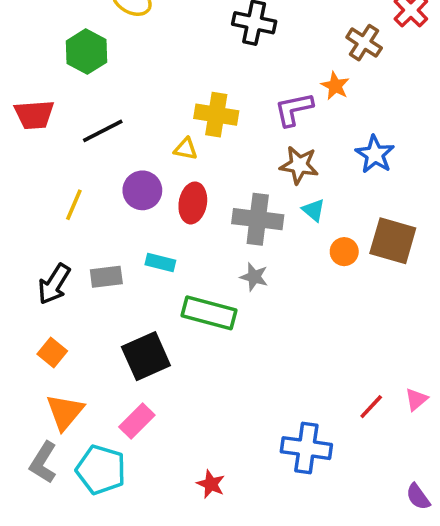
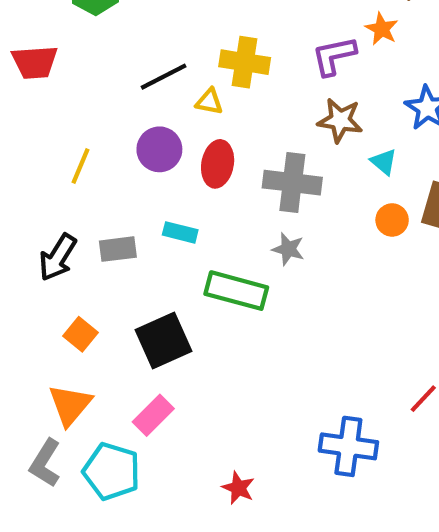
black line: (103, 131) -> (164, 77), moved
cyan triangle: (314, 210) -> (384, 162), moved
orange square: (52, 353) -> (80, 334), moved

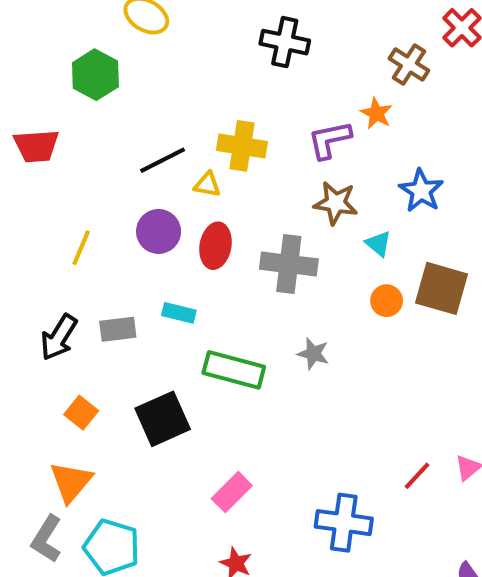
gray star: (288, 249) -> (313, 354), moved
pink rectangle: (153, 415) -> (232, 492), moved

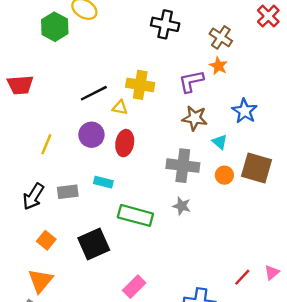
brown cross: (409, 64) -> (221, 37), moved
green hexagon: (95, 75) -> (55, 27), moved
gray cross: (289, 264) -> (183, 166), moved

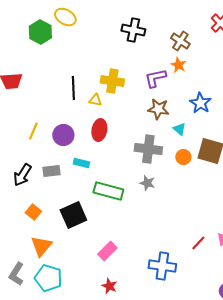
black line: (94, 93) -> (73, 88), turned -65
purple circle: (91, 135) -> (63, 135), moved
orange triangle: (40, 281) -> (41, 246), moved

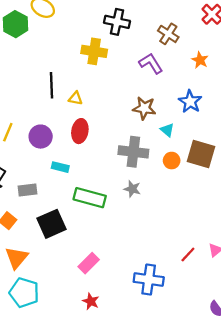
orange star: (178, 65) -> (200, 60), moved
purple L-shape: (155, 78) -> (151, 63), moved, turned 70
yellow cross: (112, 81) -> (94, 51), moved
gray rectangle: (51, 171) -> (27, 190), moved

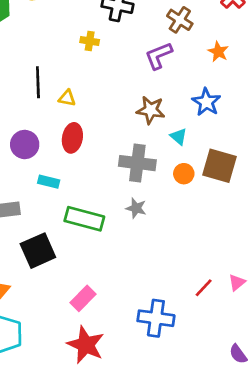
yellow cross: (94, 51) -> (90, 41), size x0.6
purple L-shape: (151, 63) -> (159, 56), turned -80
red star: (91, 301) -> (86, 345), size x1.8

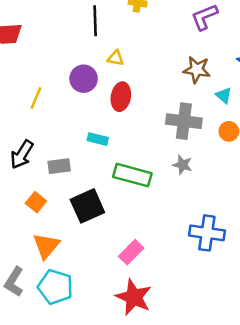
black line: (38, 82) -> (95, 21), moved
purple circle: (25, 144) -> (84, 79), moved
blue cross: (156, 318) -> (207, 233), moved

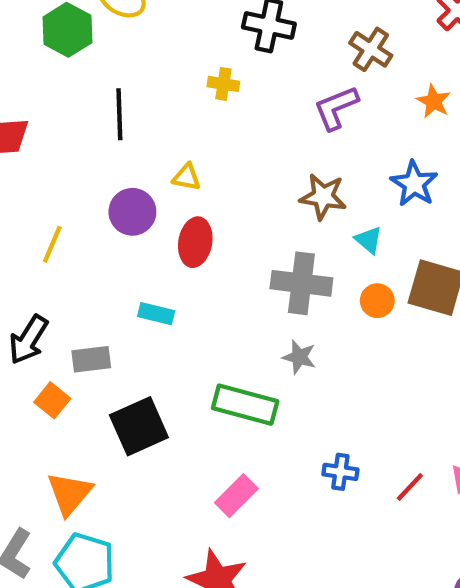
black line: (95, 21) -> (119, 114), moved
green rectangle: (132, 175) -> (245, 405), moved
orange square: (36, 202) -> (52, 400), moved
blue cross: (207, 233) -> (340, 472), size x0.6
pink rectangle: (131, 252) -> (236, 496), moved

